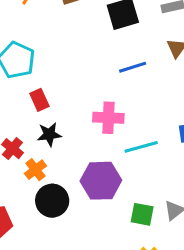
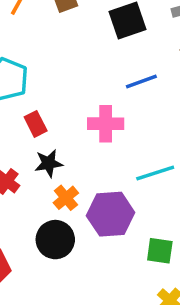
pink cross: (108, 118) -> (106, 124), moved
orange cross: (35, 170) -> (66, 198), moved

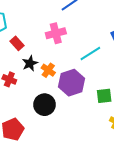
orange cross: (66, 198) -> (48, 70), moved

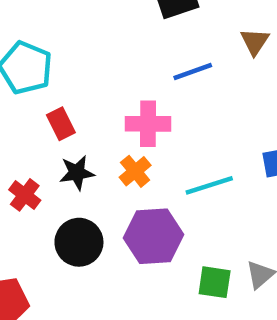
orange cross: (48, 70) -> (135, 171), moved
black circle: (45, 105) -> (79, 242), moved

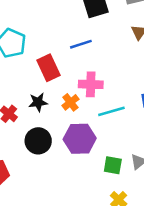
blue line: (193, 72) -> (81, 44), moved
red rectangle: (61, 124) -> (49, 68), moved, size x1.5
pink cross: (148, 124) -> (91, 84), moved

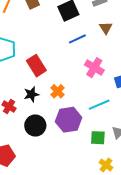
blue line: (81, 44) -> (77, 39), moved
pink cross: (91, 84) -> (94, 68), moved, turned 36
cyan line: (111, 111) -> (99, 105), moved

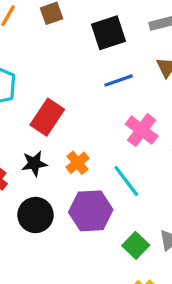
red rectangle: (36, 66) -> (47, 117), turned 60
cyan line: (99, 105) -> (126, 181), moved, turned 70
green square: (98, 138) -> (136, 245), turned 35

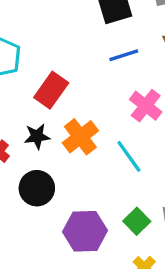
orange cross: (77, 163) -> (80, 137), size x1.5
purple hexagon: (91, 211) -> (85, 231), moved

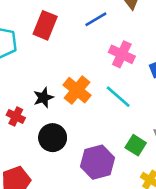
red rectangle: (51, 90) -> (45, 25), moved

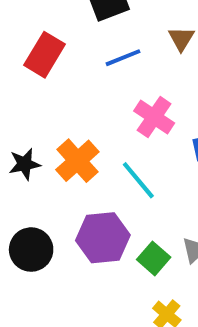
black circle: (53, 138) -> (31, 250), moved
purple hexagon: (98, 162) -> (103, 238), moved

